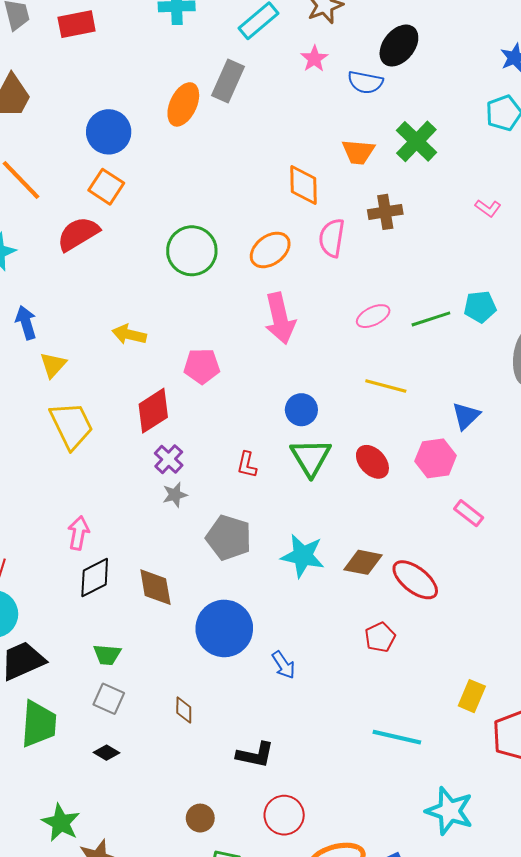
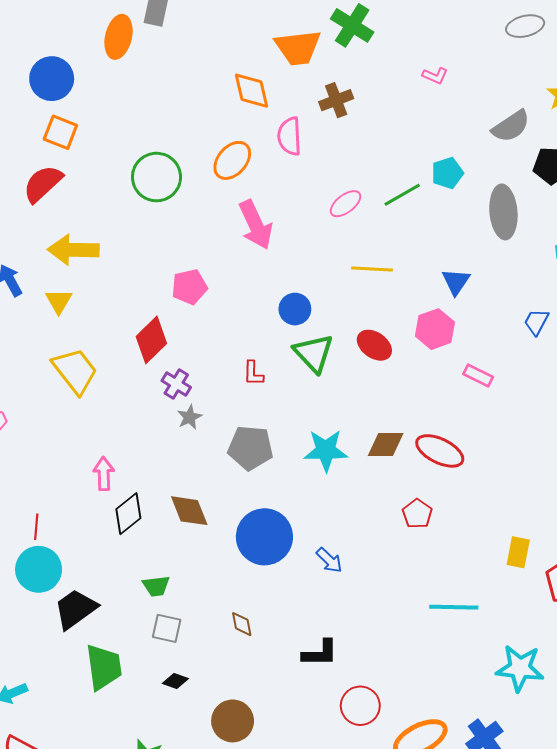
orange trapezoid: (358, 152) -> (298, 47), size x1.4
yellow arrow: (129, 335) -> (73, 250), moved, size x1.5
yellow triangle: (53, 365) -> (59, 301), moved
brown circle: (200, 818) -> (233, 721), moved, size x1.5

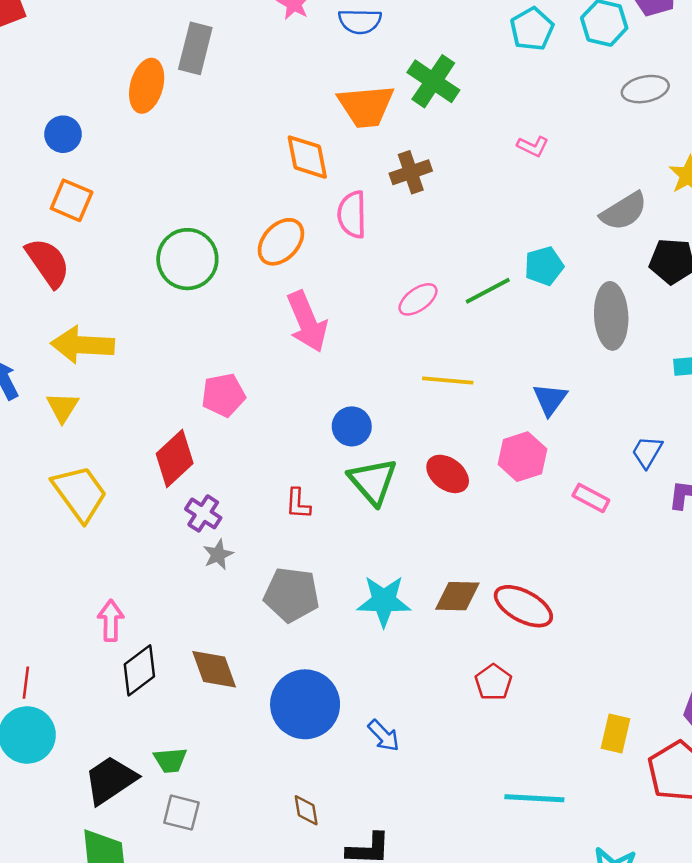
blue circle: (52, 79) -> (63, 134), size x0.7
red semicircle: (43, 184) -> (48, 263), turned 96
pink rectangle: (478, 375) -> (591, 498), moved
black trapezoid: (75, 609) -> (110, 780), moved
brown diamond: (242, 624) -> (306, 810), moved

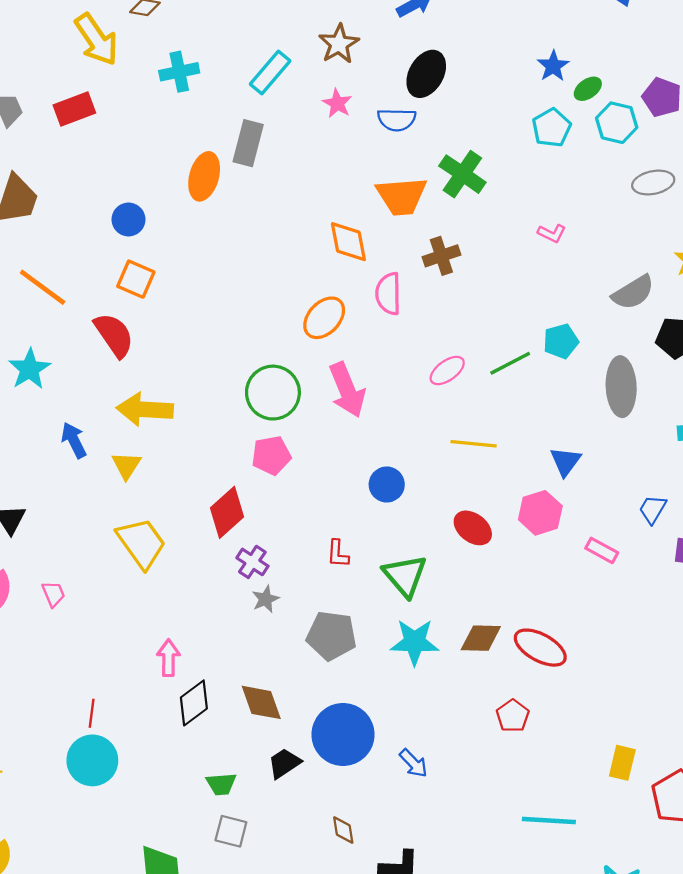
green circle: (187, 259) -> (273, 393), moved
green triangle: (373, 481) -> (405, 576), moved
black trapezoid: (110, 780) -> (284, 763), moved, size x0.7

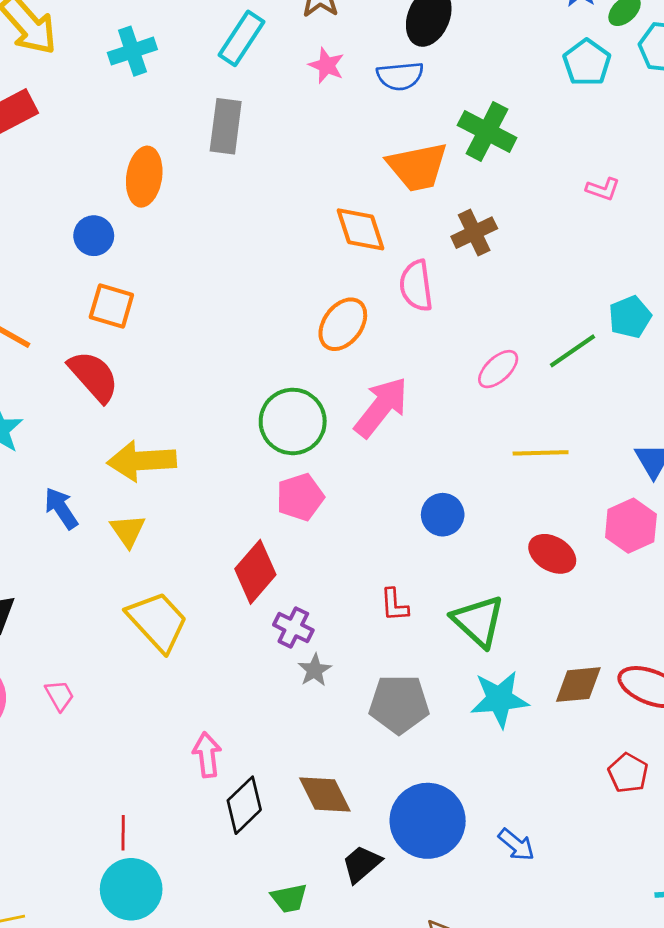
orange ellipse: (204, 176) -> (144, 177), moved
pink arrow: (347, 390) -> (381, 407), turned -112

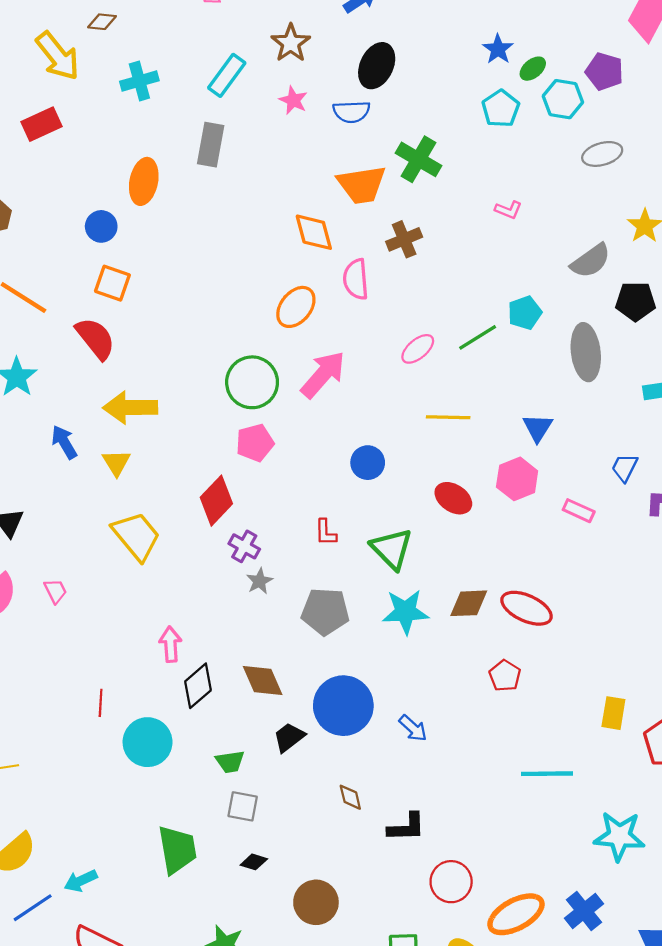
cyan circle: (131, 889) -> (148, 742), moved

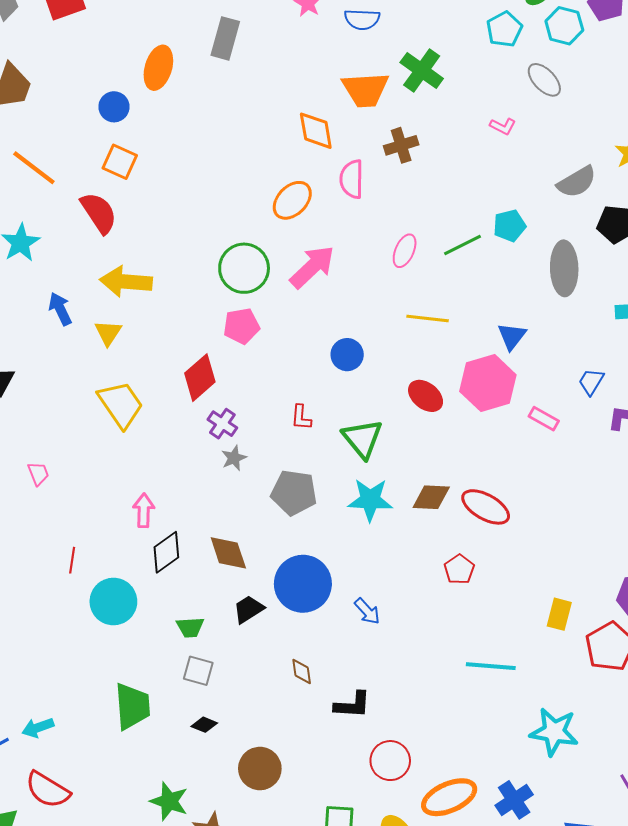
gray ellipse: (602, 154) -> (544, 80), moved, turned 57
pink ellipse: (418, 349) -> (405, 251), turned -32
pink hexagon: (517, 479) -> (488, 383), size x1.4
pink trapezoid: (55, 591) -> (38, 474), moved

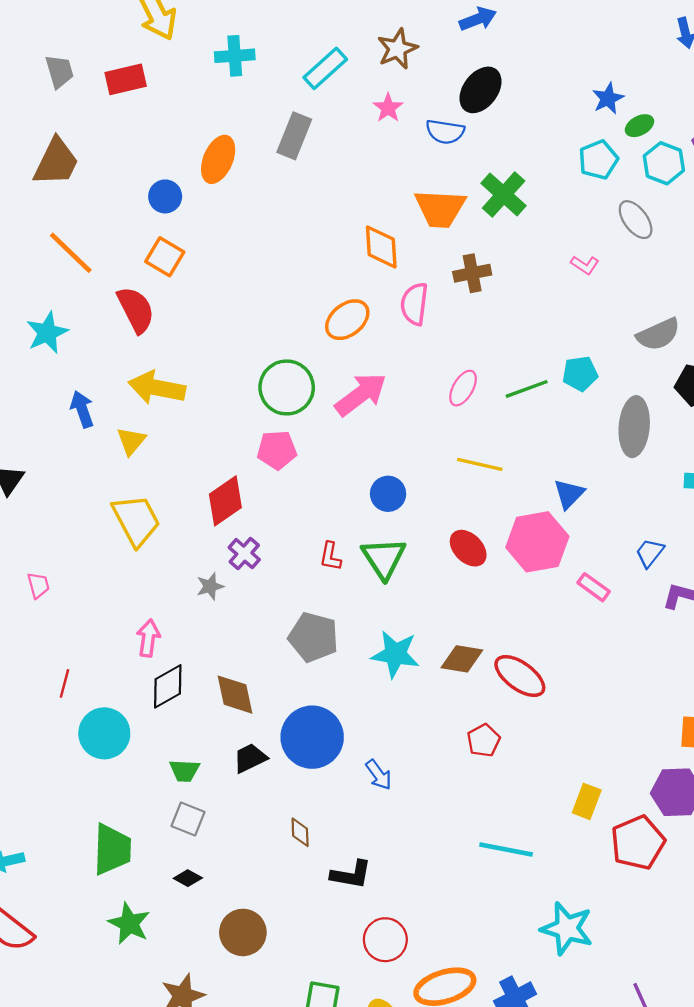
green triangle: (362, 439) -> (384, 558), moved
gray star: (234, 458) -> (210, 586), moved
green star: (169, 801) -> (129, 924), moved

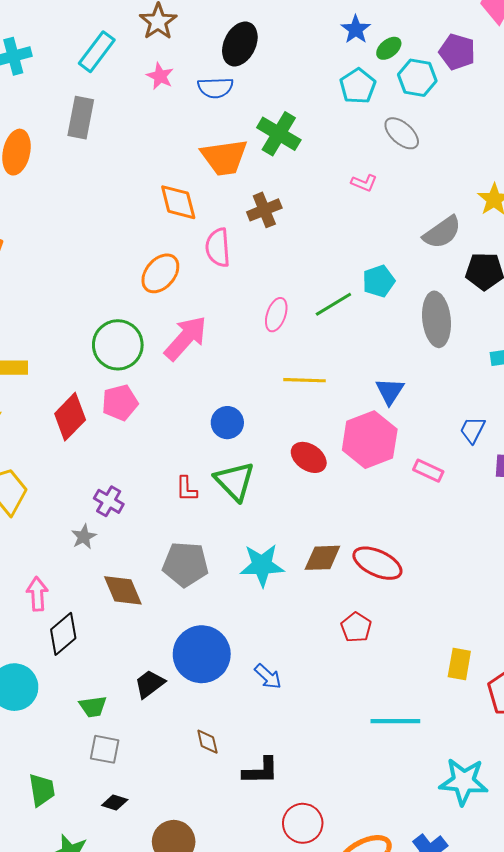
red diamond: (225, 501) -> (70, 417), moved
brown diamond: (235, 695) -> (123, 590), moved
green trapezoid: (112, 849) -> (42, 790), size x0.7

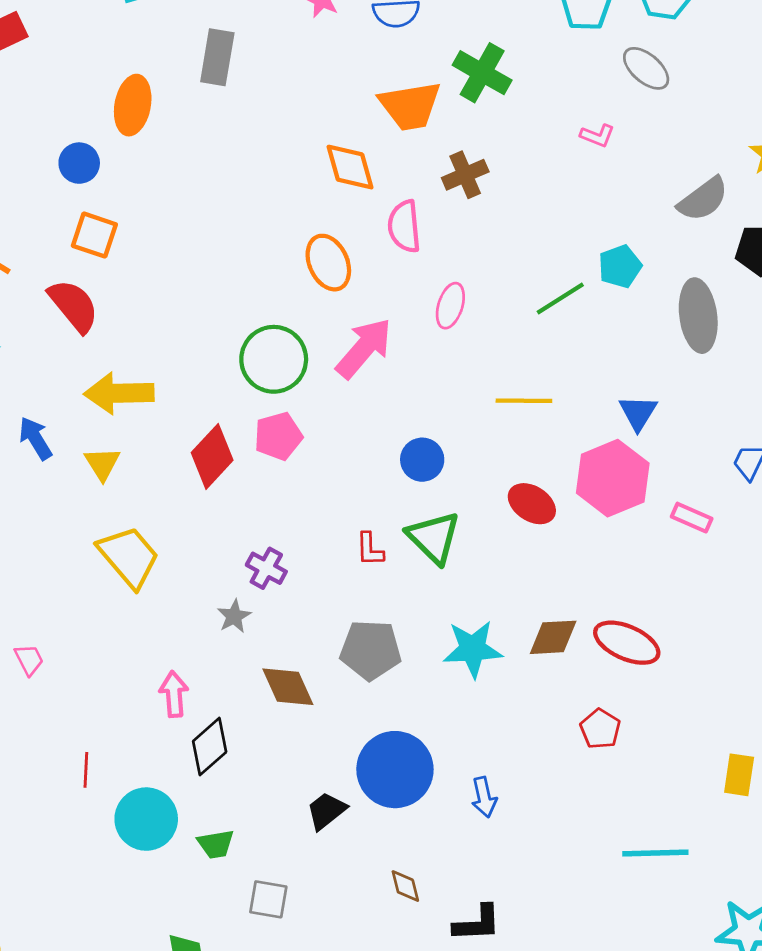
orange ellipse: (160, 273) -> (328, 263), turned -63
pink ellipse: (276, 315) -> (450, 306), moved
blue arrow: (268, 676) -> (484, 797), turned 36
green trapezoid: (93, 707) -> (216, 844), moved

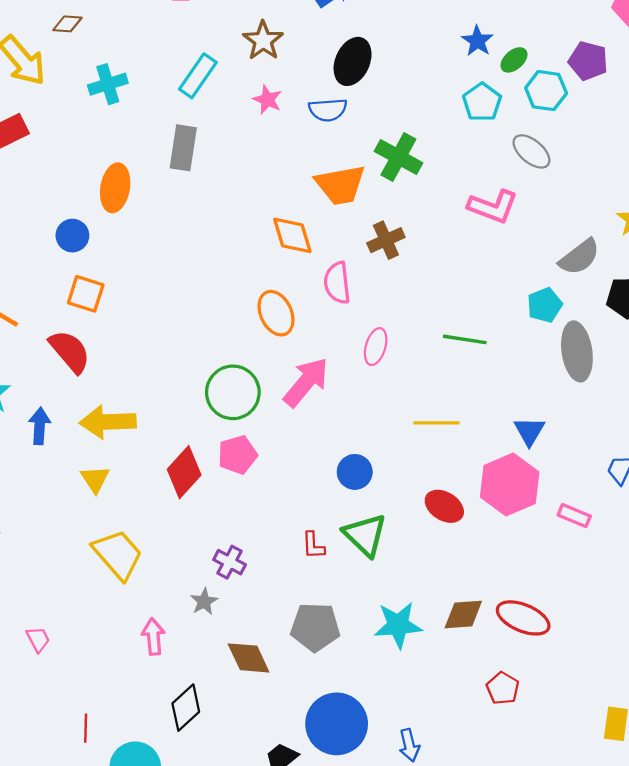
pink L-shape: (597, 136) -> (493, 207), size x1.8
cyan pentagon: (620, 266) -> (545, 305), moved
green line: (560, 299) -> (465, 339), turned 42
blue arrow: (35, 438) -> (40, 426), moved, turned 36
pink arrow: (174, 694) -> (153, 637), moved

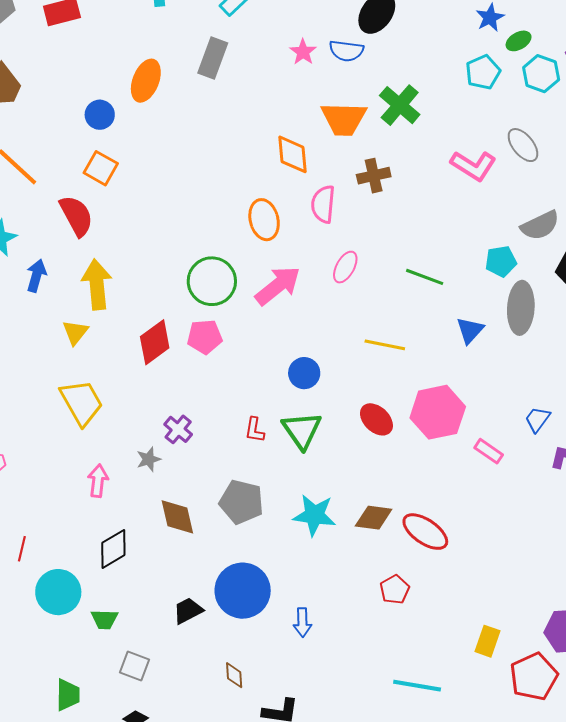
pink star: (267, 100) -> (303, 52), moved
gray ellipse: (531, 151) -> (523, 145), moved
yellow arrow: (108, 422) -> (97, 284), turned 75
blue triangle: (529, 431) -> (470, 330), moved

